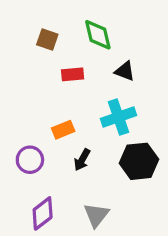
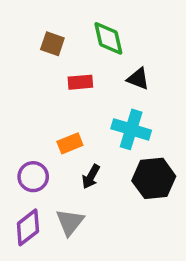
cyan cross: (118, 117) -> (131, 129), turned 36
purple diamond: (43, 213) -> (28, 227), moved
gray triangle: (96, 215) -> (70, 222), moved

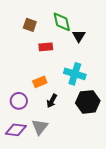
black triangle: (138, 79) -> (79, 36), moved, turned 40
purple diamond: (28, 227) -> (16, 130), turned 45

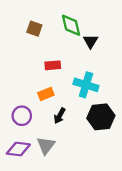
red rectangle: (46, 47) -> (53, 65), moved

